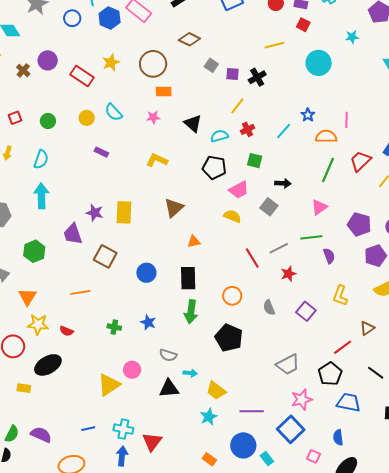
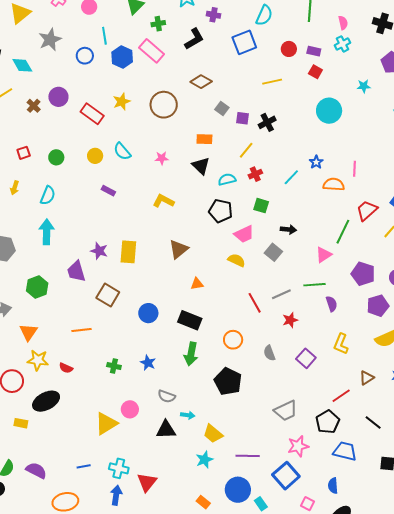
yellow line: (274, 45) -> (272, 82), moved
orange rectangle: (164, 91) -> (204, 139), moved
green line: (328, 170) -> (343, 232), moved
black rectangle: (188, 278) -> (190, 320), turned -70

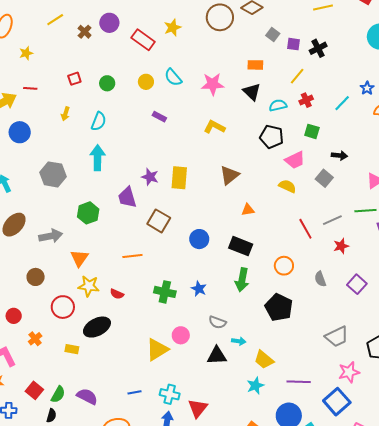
brown circle: (164, 105) -> (220, 17), moved
pink star: (162, 158) -> (213, 84), size x1.6
green cross: (114, 366) -> (165, 292), size x1.5

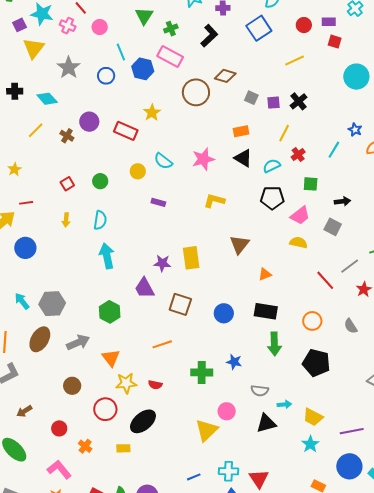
gray hexagon: (53, 174) -> (52, 304), moved

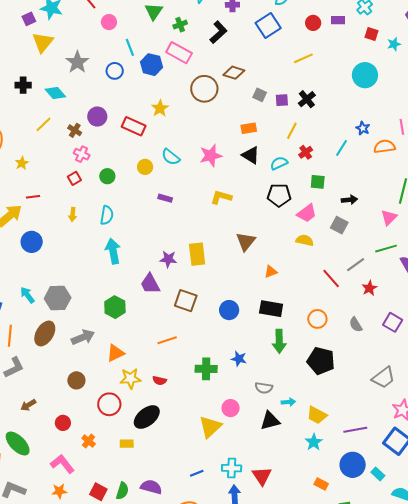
pink cross: (68, 26) -> (82, 154), moved
red square: (335, 42) -> (372, 34), moved
orange triangle: (111, 358) -> (116, 353), turned 42

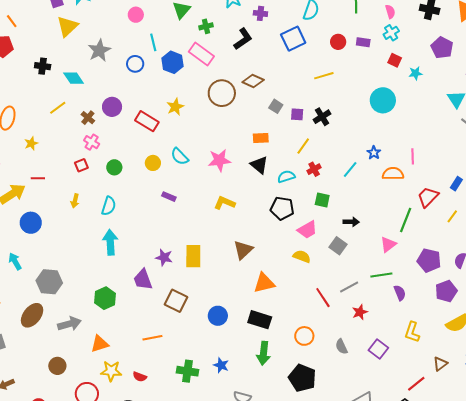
orange triangle: (271, 272) -> (264, 283), size x1.6
cyan arrow: (27, 295) -> (15, 261), moved

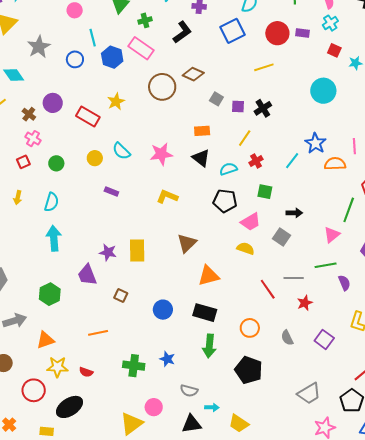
red circle: (338, 42) -> (277, 33), size x1.5
blue star: (374, 153) -> (315, 143), size x1.5
gray line: (349, 287) -> (294, 278), turned 30
brown square: (176, 301) -> (121, 295), size x0.6

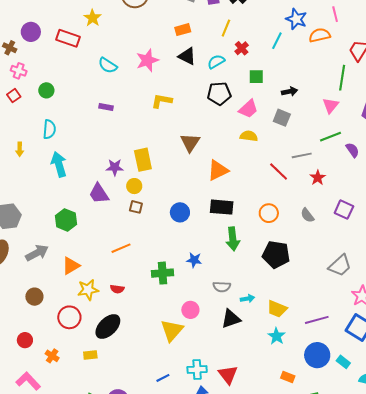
yellow circle: (95, 158) -> (134, 186), moved
yellow arrow: (18, 198) -> (20, 149), moved

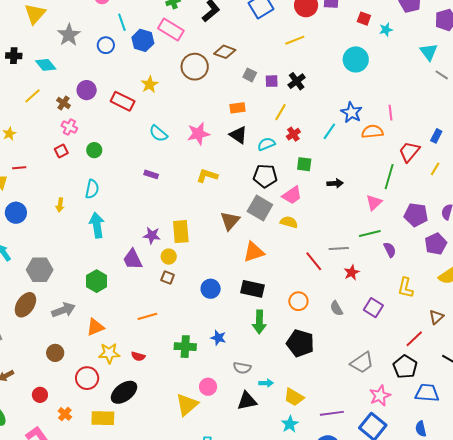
gray square: (282, 118) -> (260, 208), moved, size x1.4
yellow rectangle: (90, 355) -> (103, 418), size x1.6

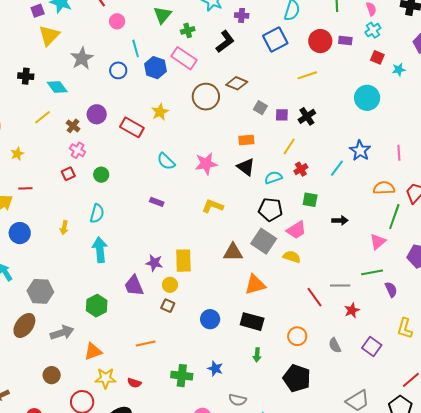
orange semicircle: (372, 132) -> (384, 188), moved
brown triangle: (230, 221) -> (233, 252), turned 45
green arrow: (259, 322) -> (257, 355), size x0.6

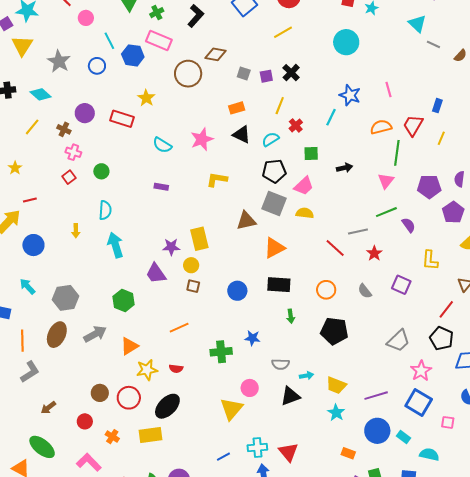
brown circle: (52, 375) -> (100, 393), moved

